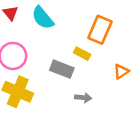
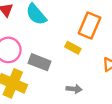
gray rectangle: (62, 69) -> (39, 62), moved

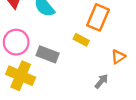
gray arrow: (74, 89) -> (101, 81), moved, turned -56

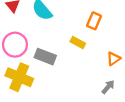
orange rectangle: (98, 17) -> (94, 21), size x0.7
gray arrow: (101, 81) -> (108, 87), moved

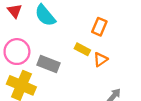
orange triangle: (114, 59) -> (100, 59), moved

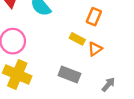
gray rectangle: (49, 64) -> (69, 74), moved

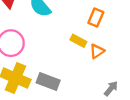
gray rectangle: (69, 74) -> (48, 81), moved

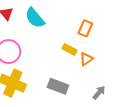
gray rectangle: (48, 81) -> (58, 86), moved

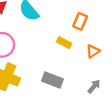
orange triangle: (86, 59) -> (93, 51), moved

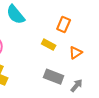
gray rectangle: (52, 80) -> (54, 77), moved

